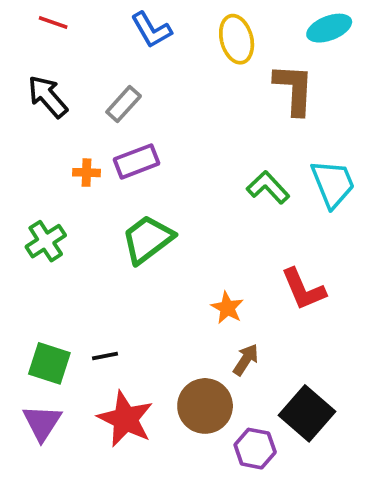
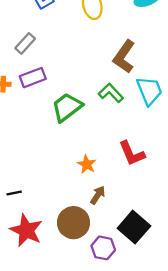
brown L-shape: (294, 89) -> (124, 57), moved, turned -148
green trapezoid: (148, 239) -> (67, 107), moved

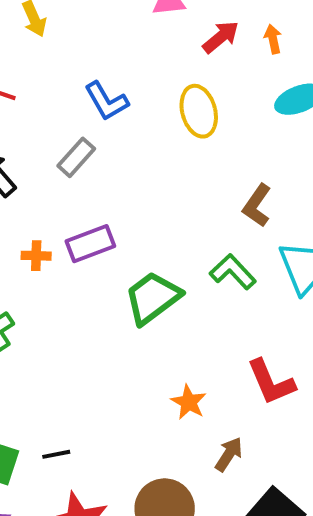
gray rectangle: (25, 43) -> (76, 157), moved
brown L-shape: (124, 57) -> (257, 206), size x0.7
brown arrow: (98, 195) -> (229, 454), moved

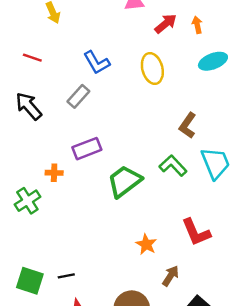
orange cross: (36, 256) -> (54, 173), moved

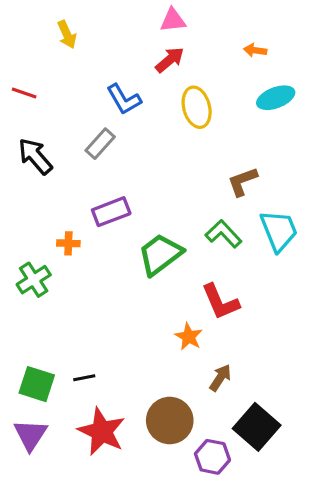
red arrow: (166, 24) -> (170, 60), moved
orange arrow: (197, 25) -> (255, 50), turned -70
red line: (32, 58) -> (24, 93), moved
brown L-shape: (188, 125) -> (242, 182), turned 35
red L-shape: (196, 232) -> (220, 302), moved

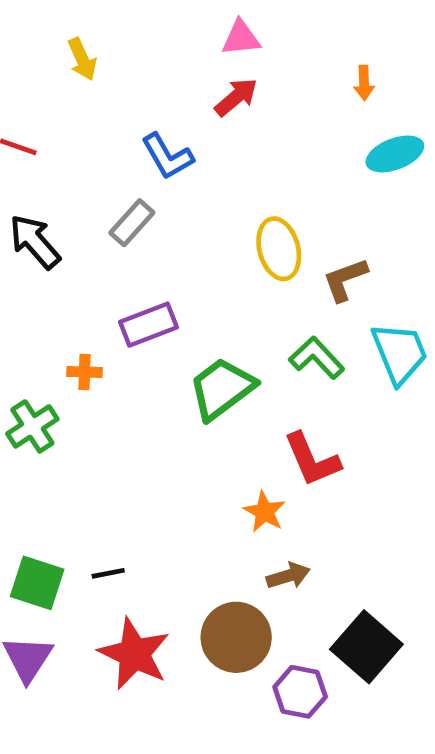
orange arrow: (255, 50) -> (364, 83), turned -100
yellow ellipse: (197, 107) -> (279, 249), moved
brown arrow: (220, 378) -> (288, 576), moved, turned 40

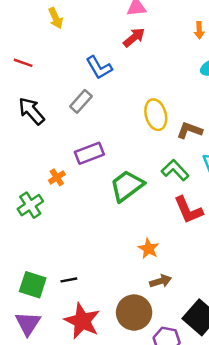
brown L-shape: (345, 280) -> (190, 130), turned 40
orange cross: (84, 372) -> (57, 177), turned -35
red L-shape: (312, 460) -> (188, 210), moved

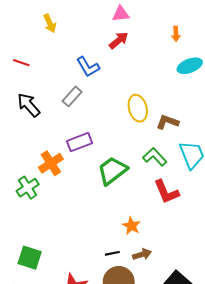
orange cross: (57, 177) -> (51, 163), size x1.6
black line: (69, 280) -> (112, 253), moved

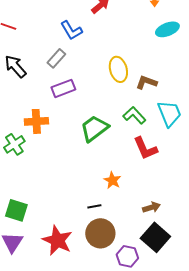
purple rectangle: (79, 142) -> (63, 88), moved
orange cross: (51, 163) -> (36, 121), turned 30
brown arrow: (142, 254) -> (151, 207), moved

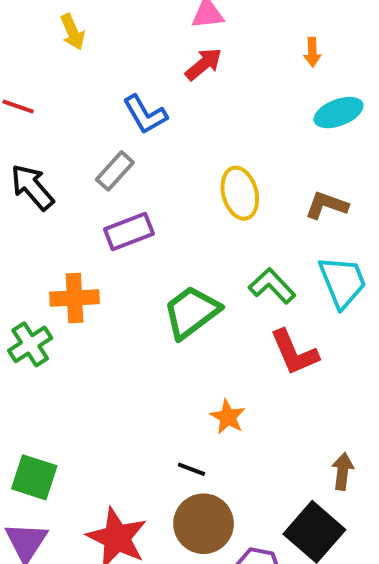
brown L-shape: (146, 82) -> (326, 205), moved
black line: (94, 206) -> (191, 469), turned 32
brown arrow: (151, 207) -> (343, 471), moved, turned -66

